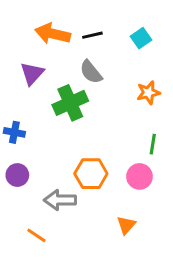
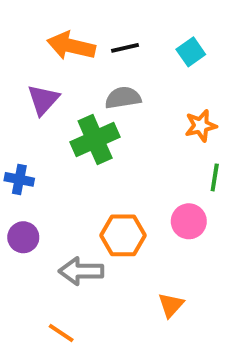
gray semicircle: (91, 72) -> (123, 98), turned 120
green line: (153, 144) -> (215, 177), moved
pink circle: (139, 176) -> (189, 221), moved
orange line: (36, 235) -> (61, 333), moved

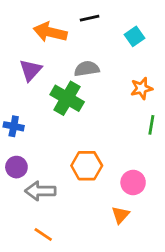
black line: (125, 48) -> (90, 18), moved
green cross: (95, 140) -> (67, 98), turned -36
pink circle: (189, 221) -> (133, 183), moved
gray arrow: (81, 271) -> (40, 191), moved

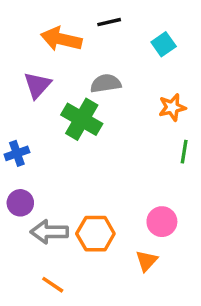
blue cross: (14, 126) -> (17, 153), turned -30
orange hexagon: (87, 166) -> (95, 234), moved

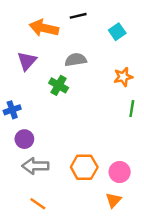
green cross: (82, 119) -> (59, 85), size x0.7
purple circle: (20, 203) -> (24, 139), moved
pink circle: (162, 222) -> (120, 172), moved
orange hexagon: (95, 234) -> (84, 167), moved
orange triangle: (147, 261) -> (113, 200), moved

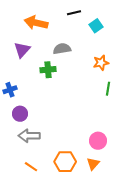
black line: (78, 16) -> (74, 13), moved
green cross: (59, 85) -> (48, 70), turned -35
orange hexagon: (84, 167) -> (65, 162), moved

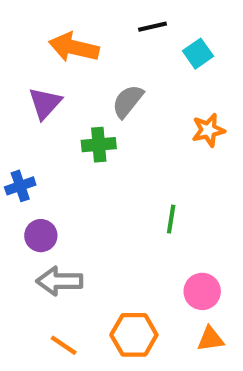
gray semicircle: (62, 49) -> (128, 101), turned -42
green line: (108, 89) -> (171, 219), moved
orange triangle: (93, 164) -> (210, 339), moved, turned 40

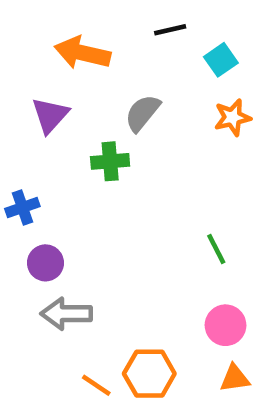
orange star: (208, 130) -> (232, 117), moved
green line: (171, 219) -> (216, 249), moved, turned -36
orange line: (64, 345) -> (96, 385), moved

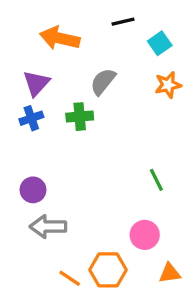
blue cross: (22, 208) -> (31, 118), moved
pink circle: (226, 325) -> (145, 235), moved

